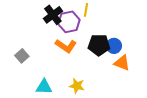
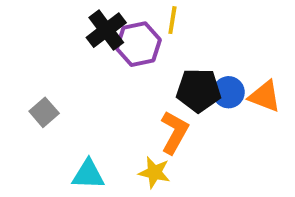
orange L-shape: (66, 46) -> (174, 132), moved, turned -95
orange triangle: (122, 63) -> (265, 96), moved

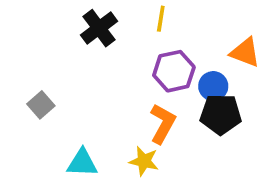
purple hexagon: (138, 44) -> (174, 71), moved
black pentagon: (199, 90) -> (221, 114), moved
orange triangle: (265, 96) -> (245, 52), moved

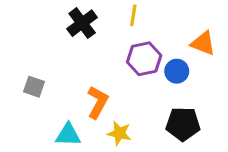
gray square: (41, 105) -> (34, 87), turned -30
black pentagon: (221, 114) -> (183, 124), moved
orange L-shape: (163, 124) -> (98, 102), moved

